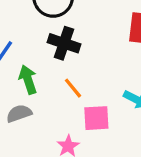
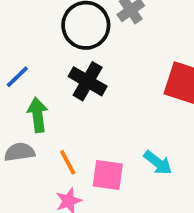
orange line: (73, 88) -> (68, 162), moved

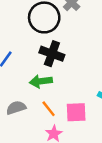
green arrow: (38, 115) -> (41, 81), moved, turned -80

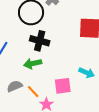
orange line: (49, 109) -> (33, 92), moved

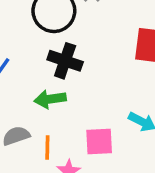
orange line: (33, 92) -> (47, 147), turned 40

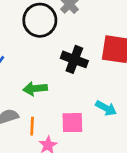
black cross: (65, 61) -> (74, 59), moved

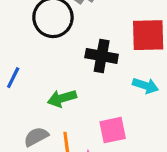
cyan arrow: (106, 108) -> (145, 86), moved

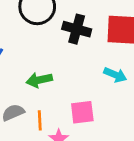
black cross: (102, 56) -> (77, 29), moved

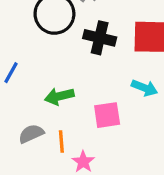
pink square: (82, 112) -> (107, 115), moved

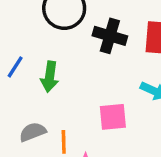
green arrow: (59, 96) -> (50, 77), moved, turned -72

